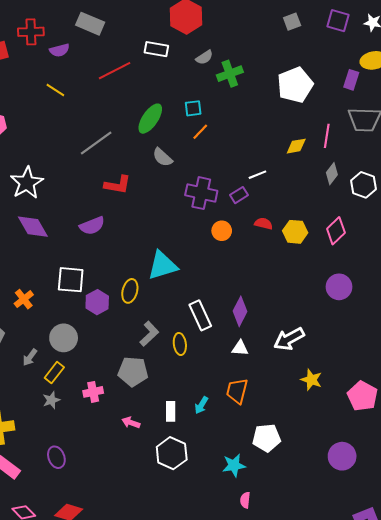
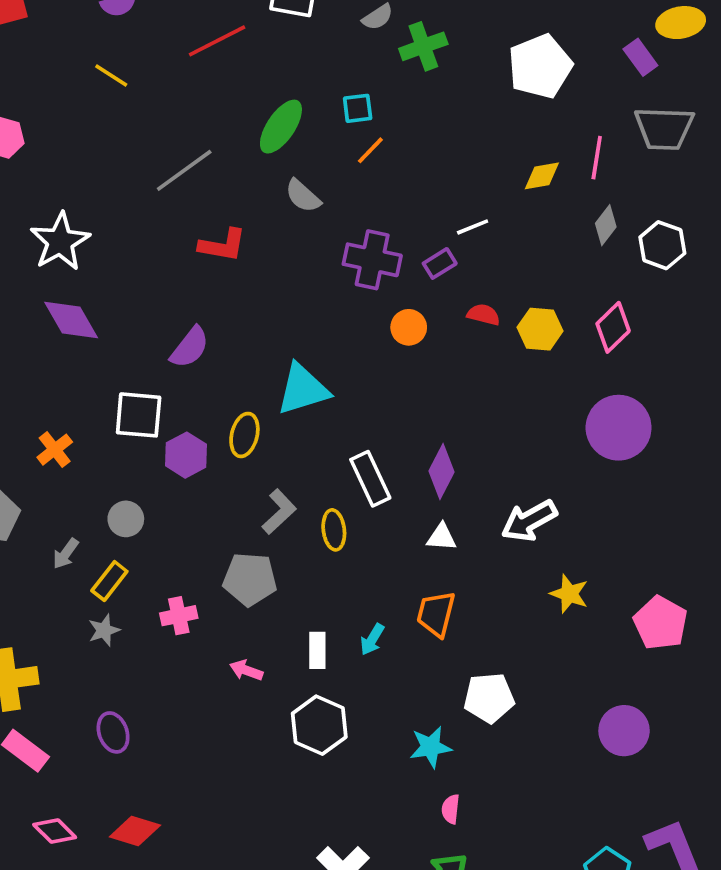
purple rectangle: (351, 80) -> (640, 57), turned -54
purple semicircle: (92, 226) -> (190, 347), moved, turned -30
purple circle: (339, 287) -> (619, 428), size x1.4
gray circle: (64, 338) -> (126, 519), size x0.7

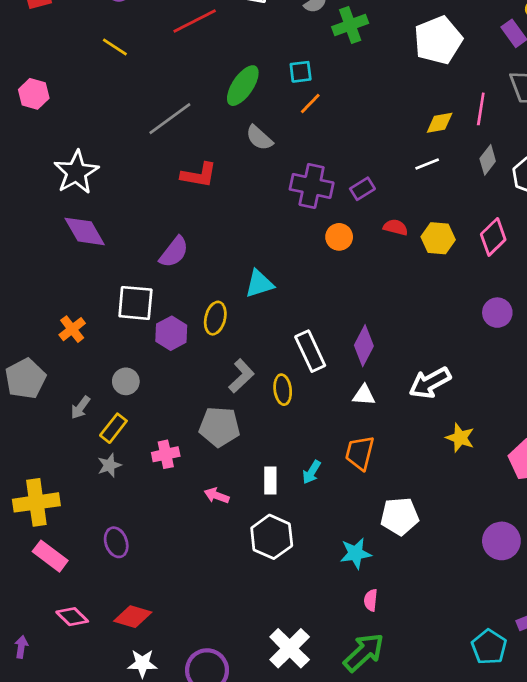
white line: (473, 227) -> (427, 164), moved
cyan triangle: (303, 389) -> (259, 284), size x0.7
purple circle: (619, 428) -> (497, 313), size x0.6

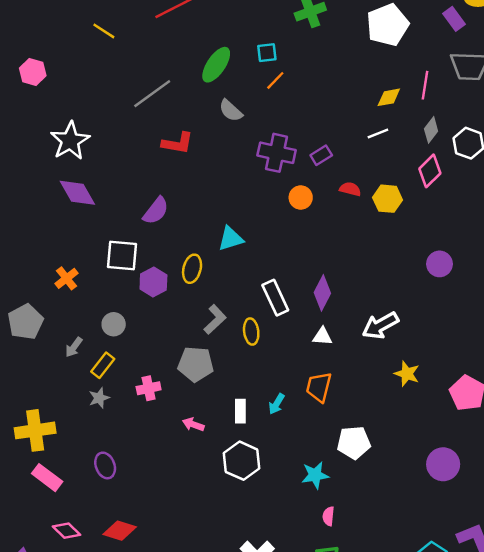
pink diamond: (493, 237) -> (430, 171), moved

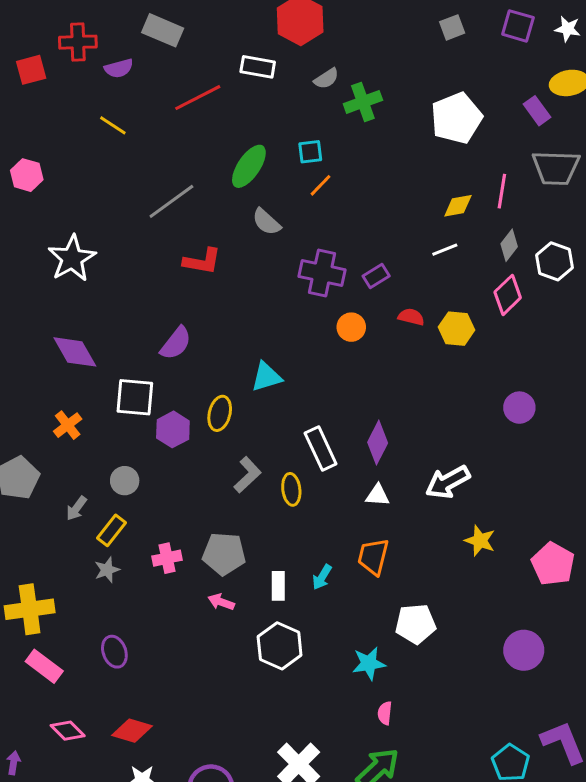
purple diamond: (77, 193) -> (75, 352), moved
gray pentagon: (196, 364) -> (224, 554), moved

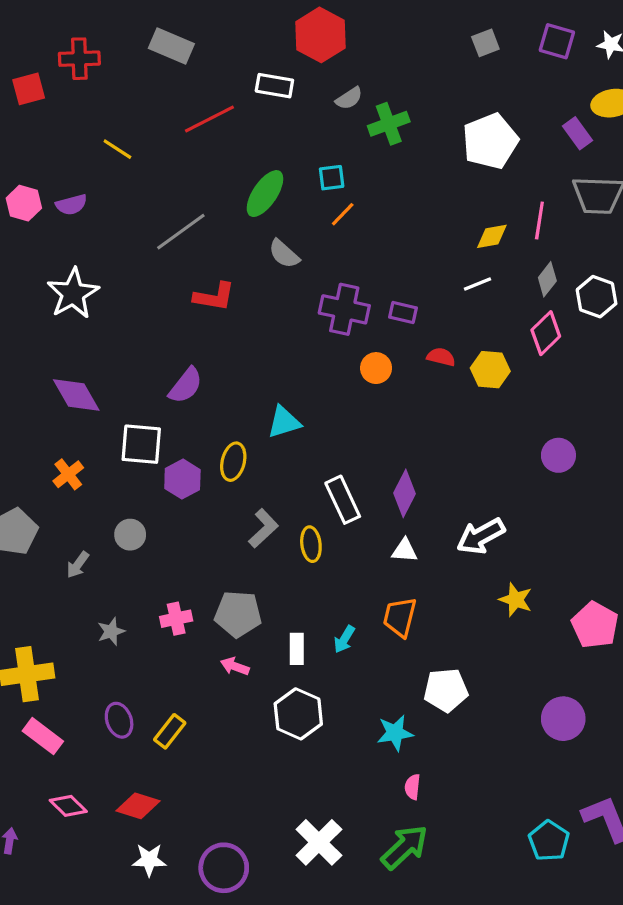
purple semicircle: (119, 68) -> (71, 205), moved
purple rectangle: (376, 276) -> (403, 313), turned 45
yellow rectangle: (111, 530) -> (170, 731), moved

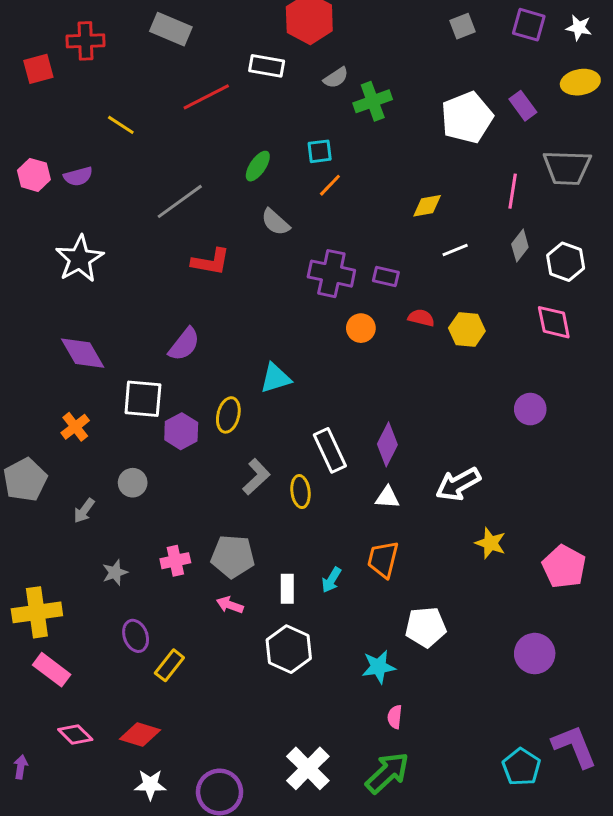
purple rectangle: (577, 133) -> (523, 106), moved
green ellipse: (265, 194) -> (258, 166), size x0.7
yellow diamond: (492, 236) -> (427, 206), moved
pink diamond: (546, 333) -> (554, 322), moved, turned -57
purple ellipse: (119, 720) -> (136, 636), moved

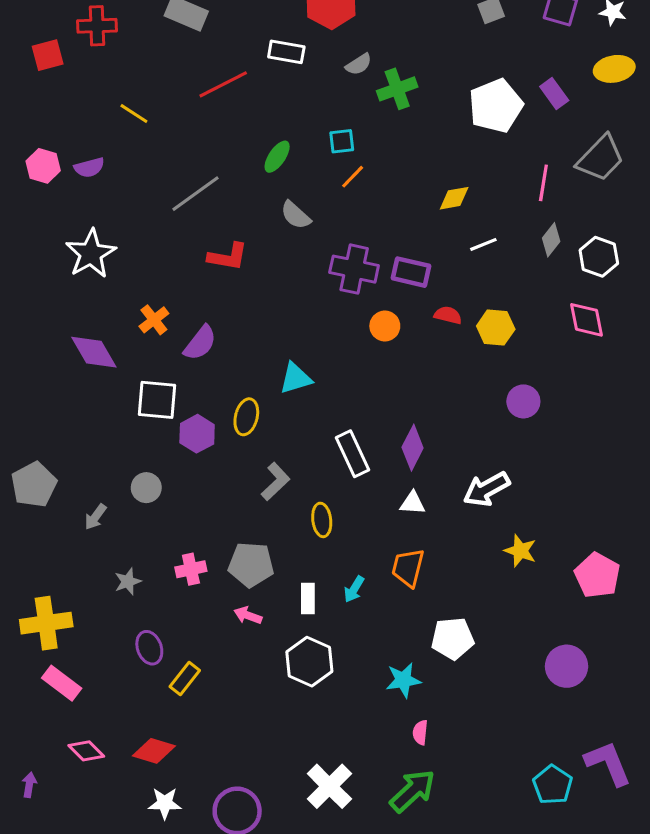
gray trapezoid: (567, 168) -> (600, 158), turned -48
purple rectangle: (386, 277) -> (411, 272), size x1.4
purple circle: (530, 409) -> (523, 401), moved
orange cross: (75, 427) -> (154, 320), moved
yellow ellipse: (301, 492) -> (322, 520), moved

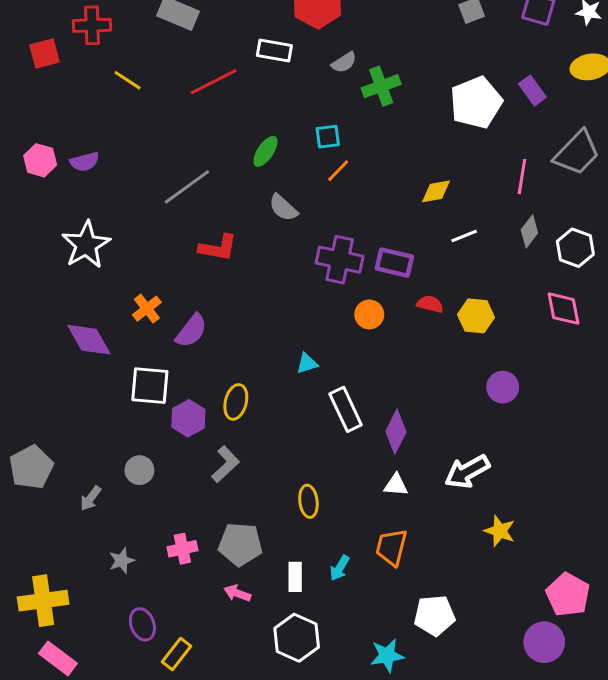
yellow line: (134, 114) -> (128, 80), moved
cyan triangle: (296, 378) -> (307, 363), moved, size x0.7
white rectangle: (353, 454) -> (346, 409), moved
gray L-shape: (276, 481) -> (225, 464), moved
pink pentagon: (597, 575) -> (568, 595), moved

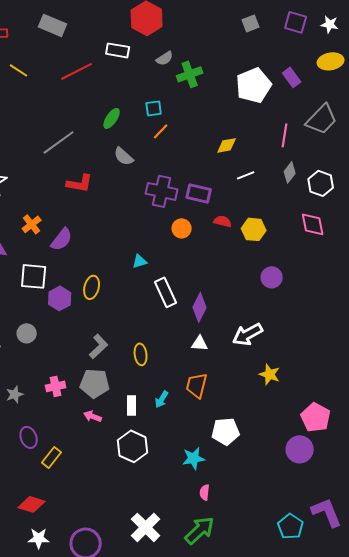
gray L-shape: (225, 464) -> (99, 346), moved

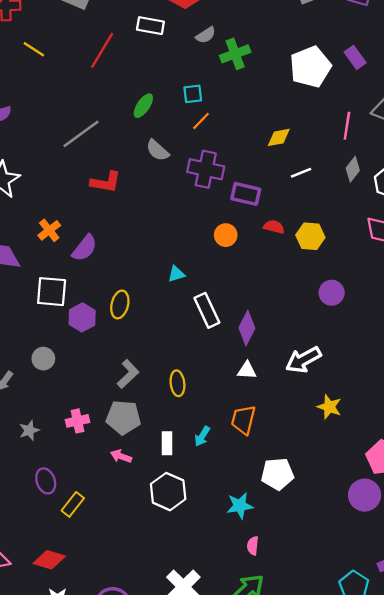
red line: (77, 71) -> (102, 50), turned -32
purple cross: (162, 191) -> (206, 169), moved

